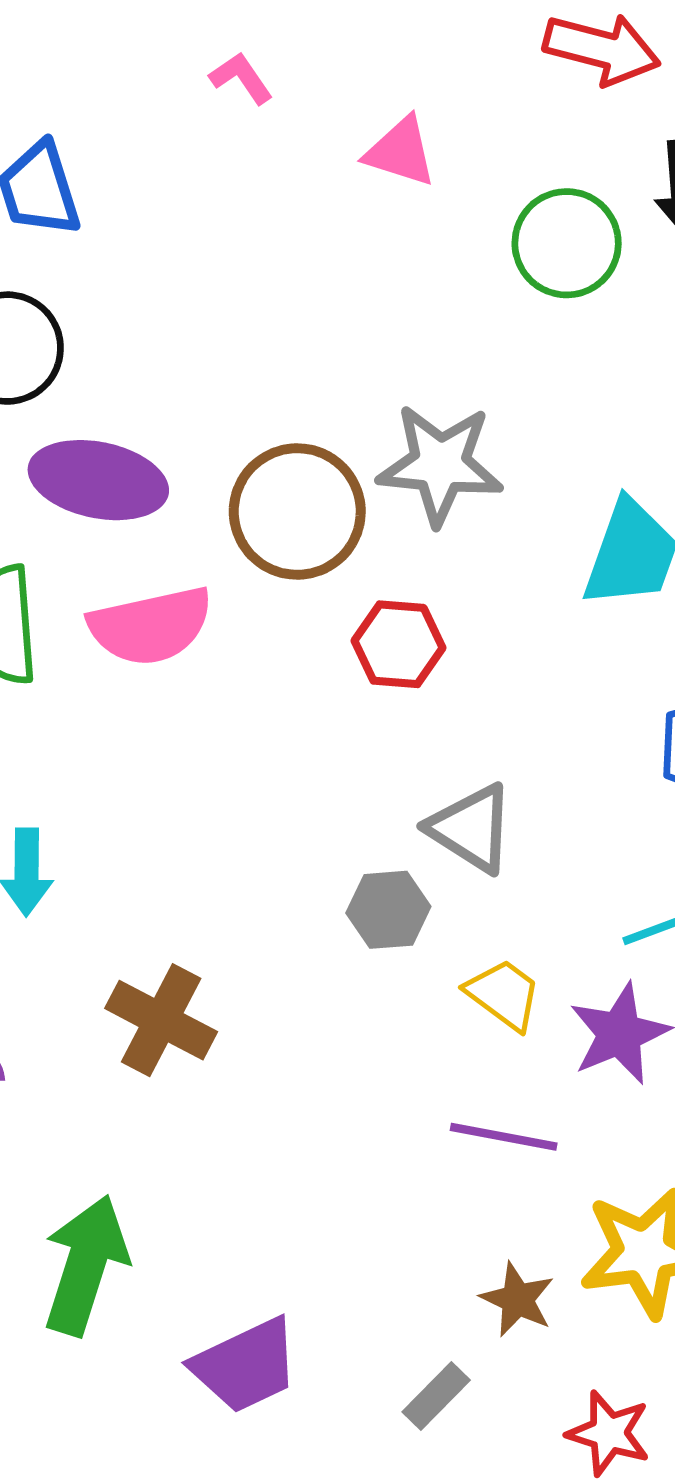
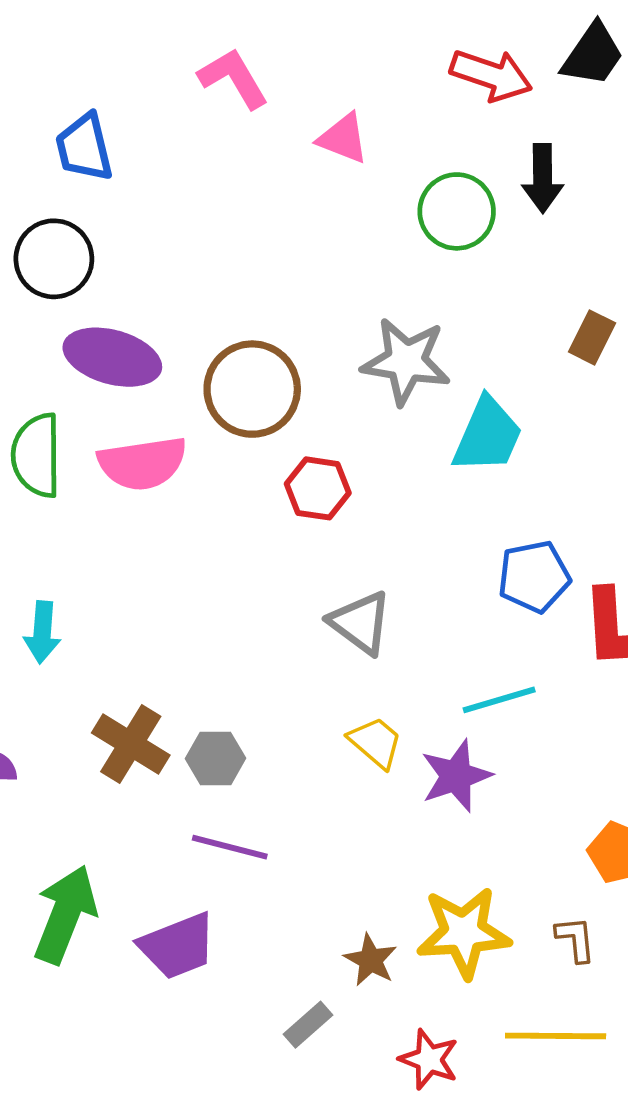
pink L-shape: (241, 78) -> (233, 78), size x1.6
gray star: (440, 465) -> (406, 361), moved
gray hexagon: (388, 910) -> (216, 758), moved
purple line: (504, 1137) -> (230, 847), moved
purple trapezoid: (246, 1365) -> (178, 946), moved

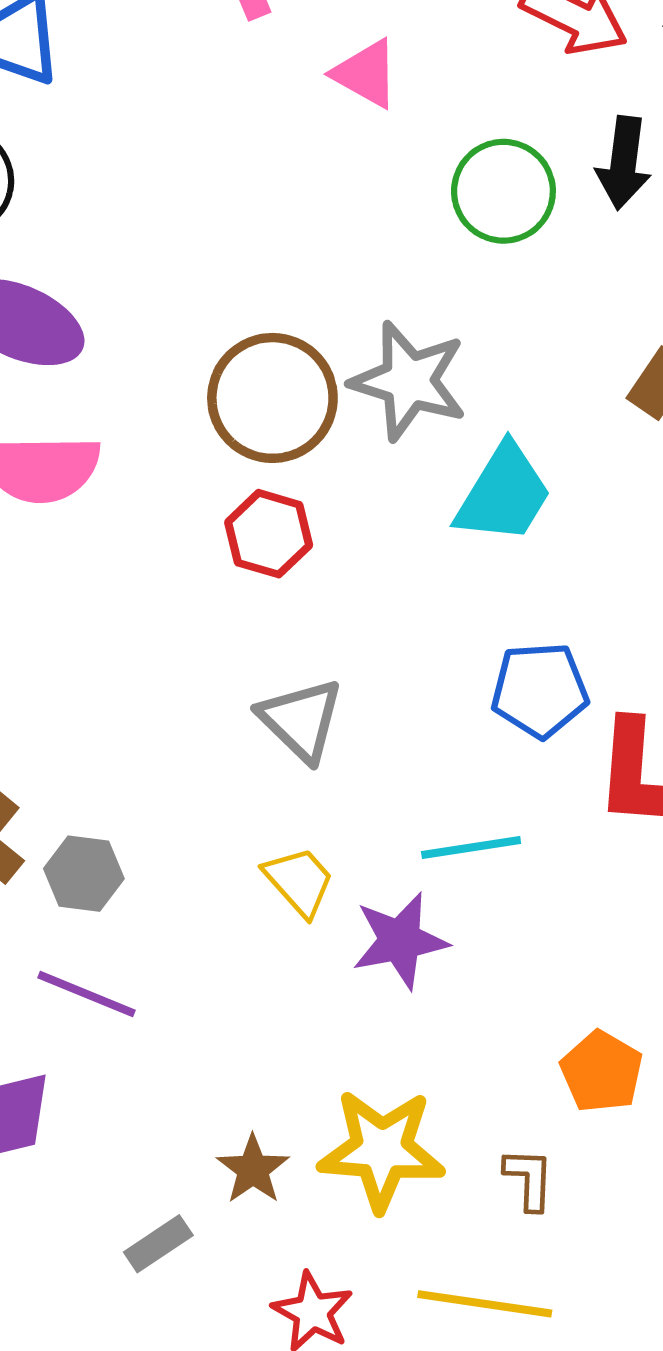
brown circle: (252, 389) -> (272, 398), moved

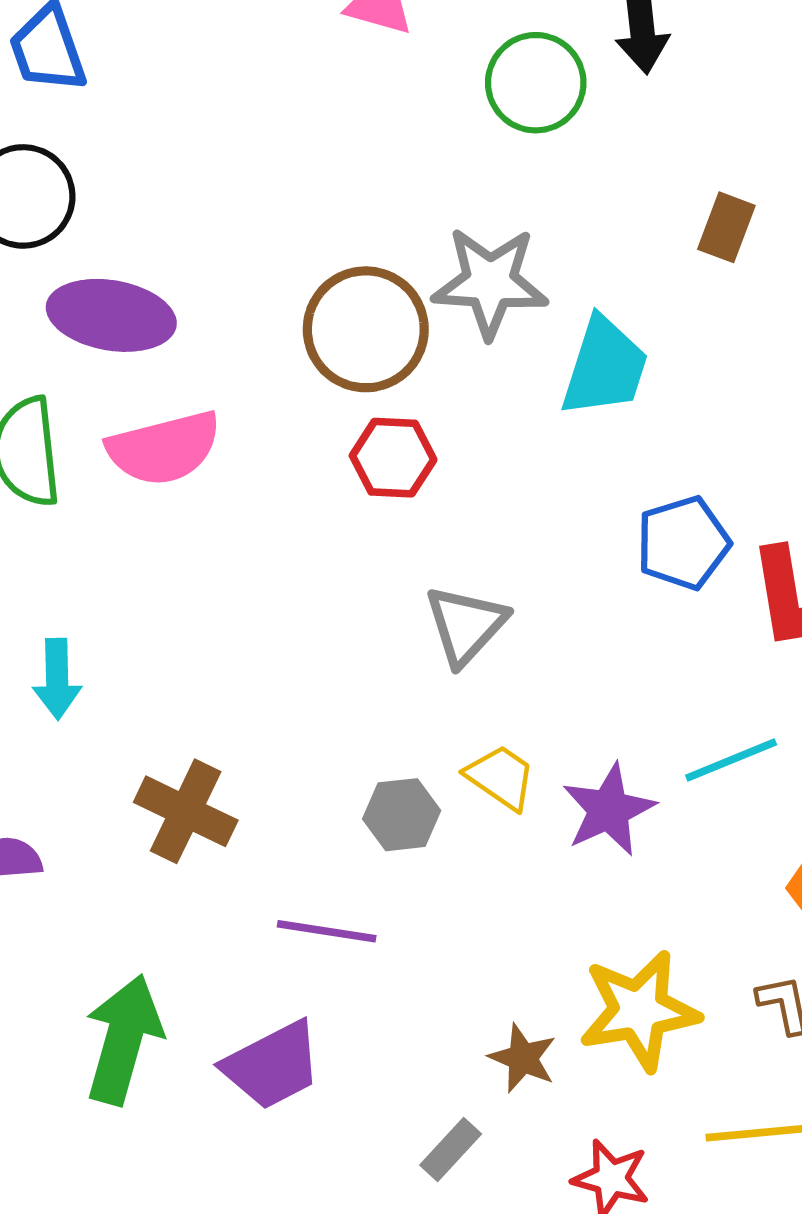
gray triangle: (301, 720) -> (466, 625), turned 42
cyan line: (471, 847) -> (731, 760), moved
gray hexagon: (84, 874) -> (402, 815), moved

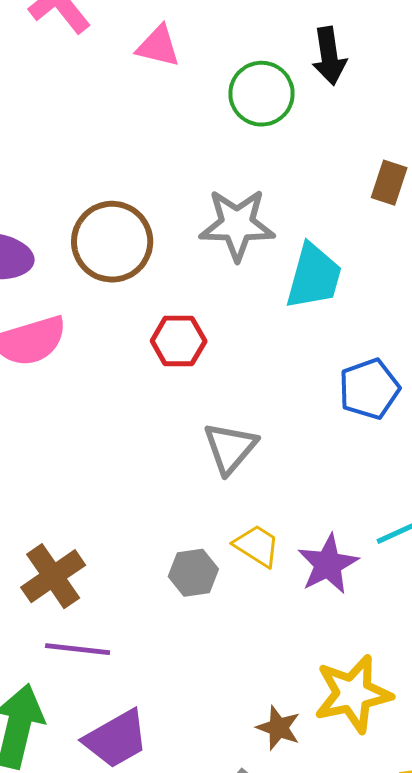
brown circle: (366, 329) -> (112, 242), moved
brown cross: (186, 811) -> (53, 576), turned 32
purple line: (327, 931) -> (78, 649), moved

